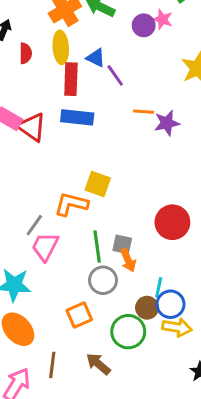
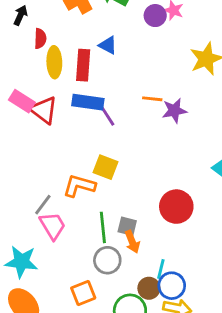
yellow ellipse: (61, 47) -> (54, 62), moved
purple line: (115, 75) -> (107, 115), moved
pink trapezoid: (45, 247) -> (53, 226), turned 120

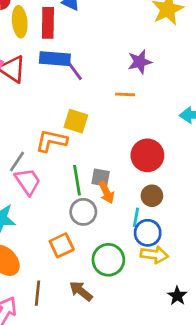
orange line: (152, 99) -> (125, 94), moved
brown circle: (149, 288) -> (152, 196), moved

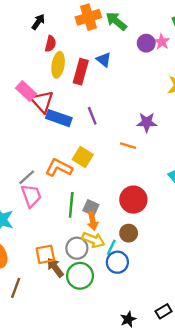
blue rectangle: (55, 59) -> (59, 118), moved
gray circle: (83, 212) -> (77, 248), moved
yellow arrow: (154, 255) -> (93, 240), moved
brown arrow: (81, 291) -> (55, 268), moved

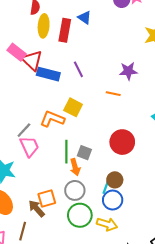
orange arrow: (93, 221) -> (75, 167), moved
brown circle: (129, 233) -> (115, 180), moved
yellow arrow: (93, 240) -> (107, 224), moved
brown arrow: (55, 268) -> (37, 209), moved

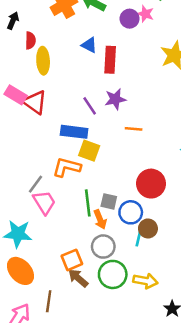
red rectangle: (65, 30) -> (110, 60), moved
purple star: (128, 71) -> (115, 99), moved
blue rectangle: (48, 74) -> (74, 132), moved
blue circle: (113, 200) -> (131, 212), moved
brown arrow: (37, 209) -> (78, 278), moved

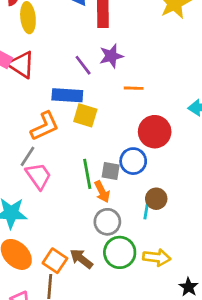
orange L-shape: (67, 167) -> (45, 126), moved, turned 144
red circle: (151, 184) -> (155, 132), moved
blue circle: (131, 212) -> (133, 161), moved
orange square: (72, 260) -> (55, 261), moved, turned -30

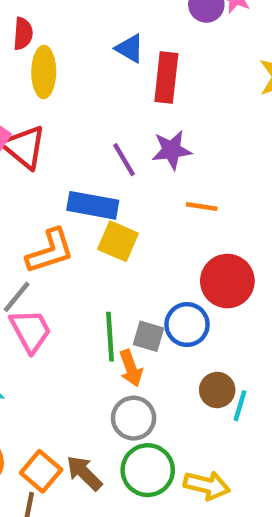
cyan line: (146, 210) -> (240, 406), moved

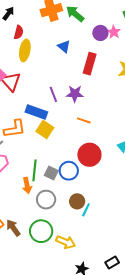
red rectangle: (166, 78) -> (90, 64), moved
orange arrow: (131, 368) -> (27, 185), moved
gray circle: (134, 418) -> (46, 200), moved

